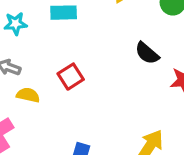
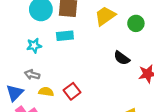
red square: (71, 77) -> (72, 91), moved

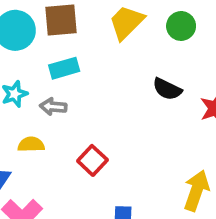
gray arrow: (32, 75) -> (53, 107), moved
yellow semicircle: (46, 92) -> (31, 144), moved

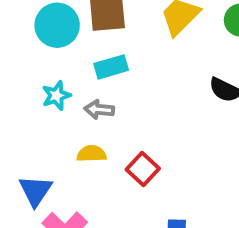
yellow semicircle: (31, 144) -> (91, 154), moved

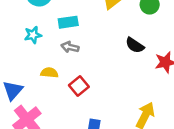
gray arrow: (99, 110) -> (70, 47), moved

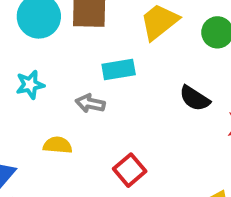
cyan rectangle: (68, 22) -> (119, 69), moved
red square: (79, 86) -> (130, 170), moved

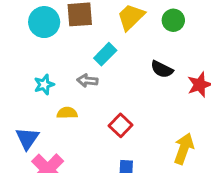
cyan rectangle: (119, 69) -> (105, 54), turned -30
cyan star: (30, 85) -> (44, 85), moved

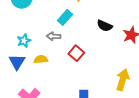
red square: (121, 125) -> (76, 53), moved
blue triangle: (27, 138) -> (17, 62), moved

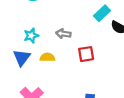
cyan rectangle: (65, 17) -> (102, 13), moved
red square: (76, 53) -> (86, 54), turned 35

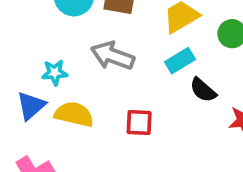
gray arrow: (63, 34) -> (113, 56), moved, size x1.6
yellow semicircle: (47, 57) -> (74, 114), size x1.5

